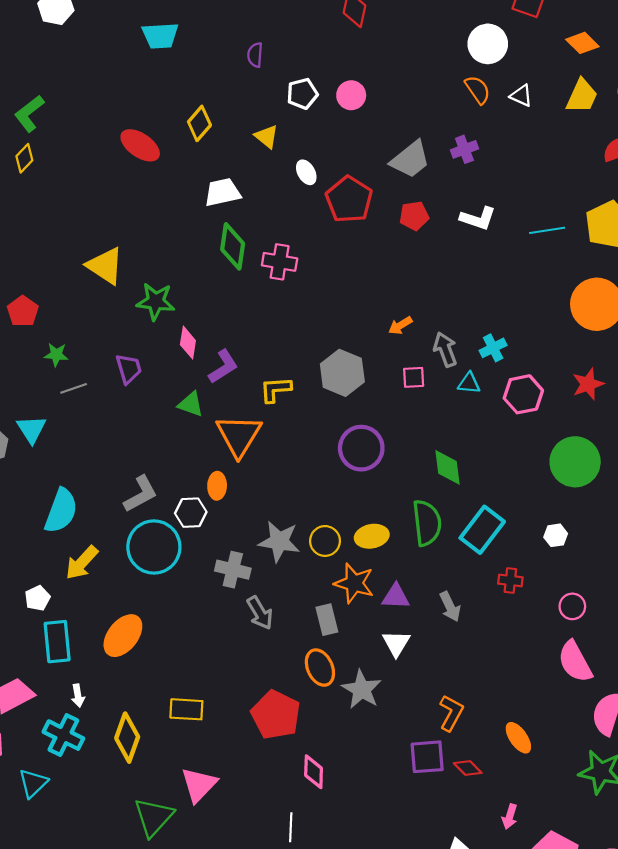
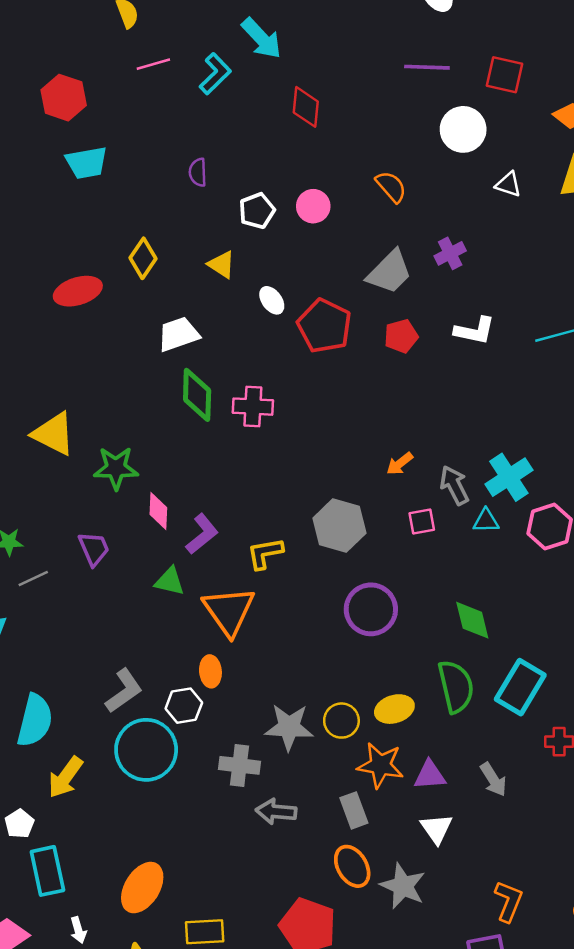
orange semicircle: (478, 90) -> (391, 187), moved
red ellipse: (140, 145) -> (78, 291), turned -45
cyan cross: (493, 348) -> (509, 477), size x1.5
gray arrow: (260, 613) -> (276, 812), turned 132
orange ellipse: (123, 636) -> (142, 888), moved

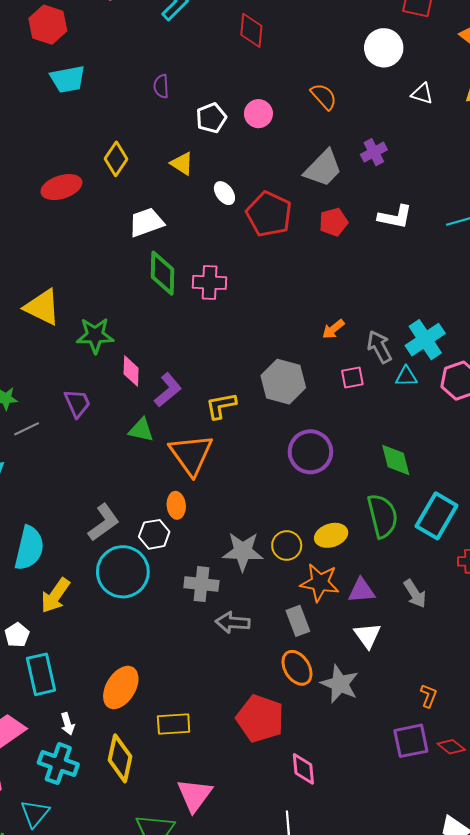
orange L-shape: (509, 901) -> (429, 696), size x0.7

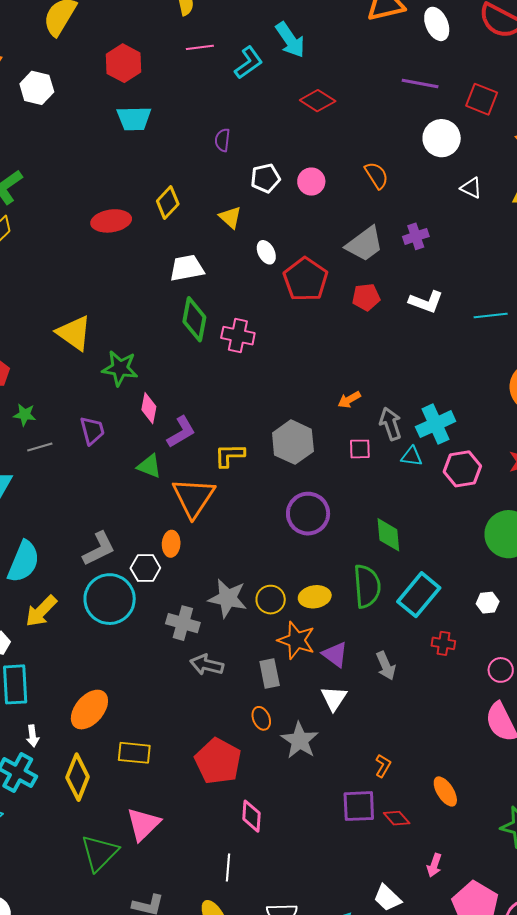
red diamond: (251, 30) -> (318, 101), turned -72
purple triangle: (361, 590) -> (335, 654), turned 32
orange ellipse: (297, 668) -> (261, 718), size x0.7

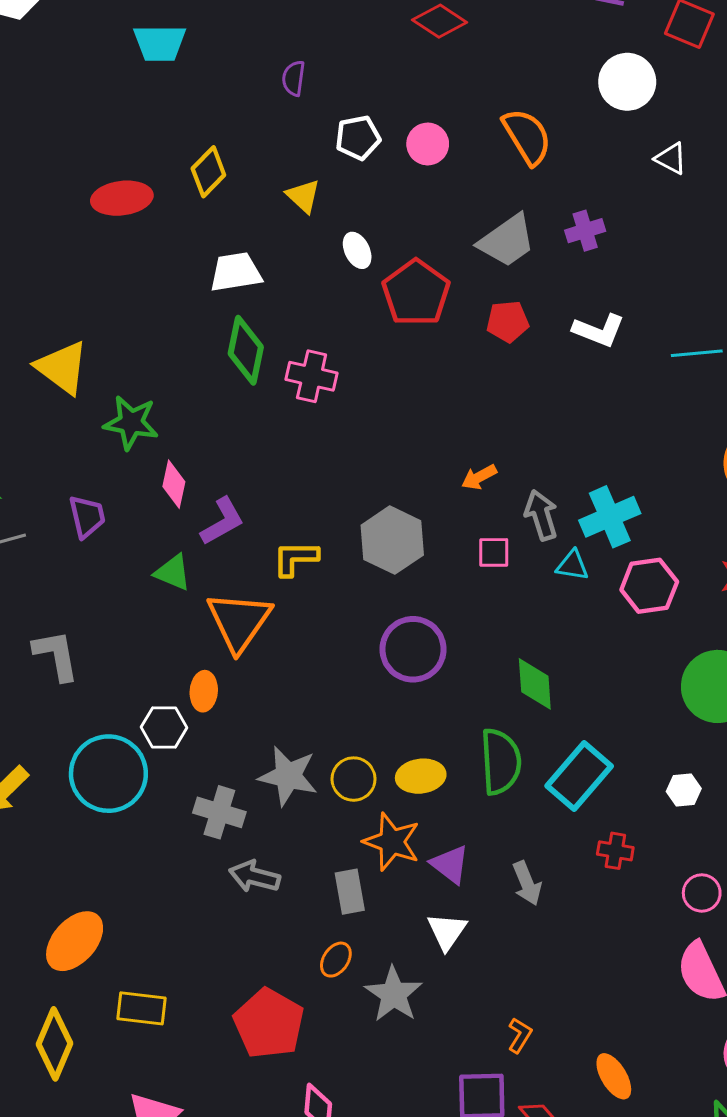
orange semicircle: (376, 175) -> (527, 136), size x1.4
gray L-shape: (99, 549) -> (56, 655), moved, turned -75
orange ellipse: (261, 718) -> (336, 960), turned 55

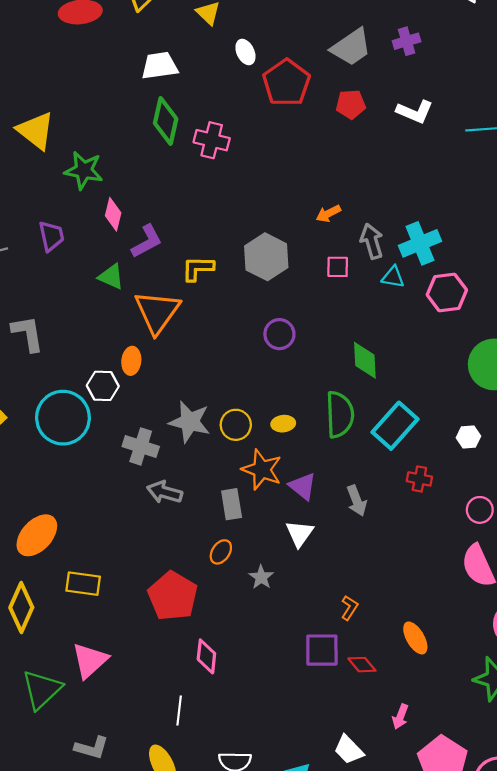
purple circle: (413, 649) -> (279, 334), size x0.7
yellow ellipse: (421, 776) -> (283, 424), size x0.7
gray star: (394, 994) -> (261, 577), size x0.6

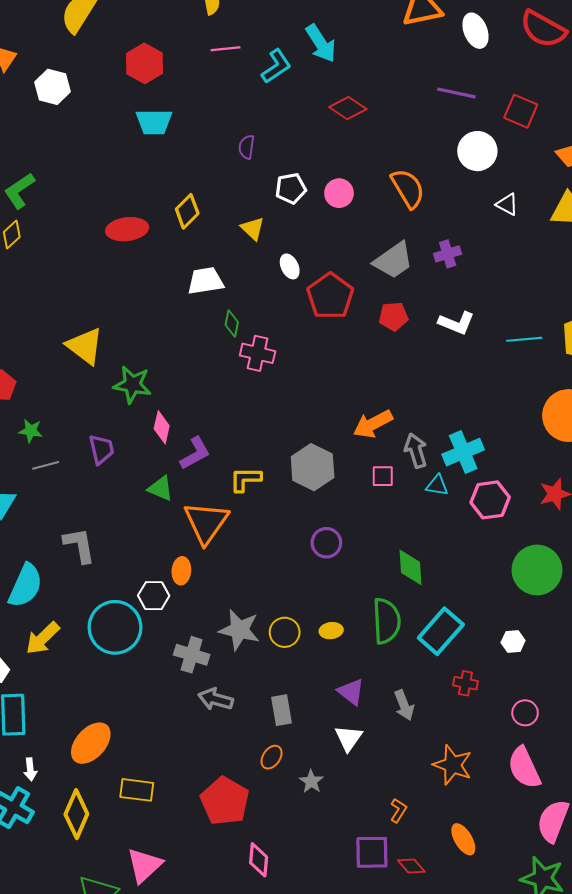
green diamond: (166, 121) -> (232, 323), moved, size x0.6
orange arrow: (328, 214) -> (373, 424), size x1.6
orange star: (262, 470) -> (453, 765), moved

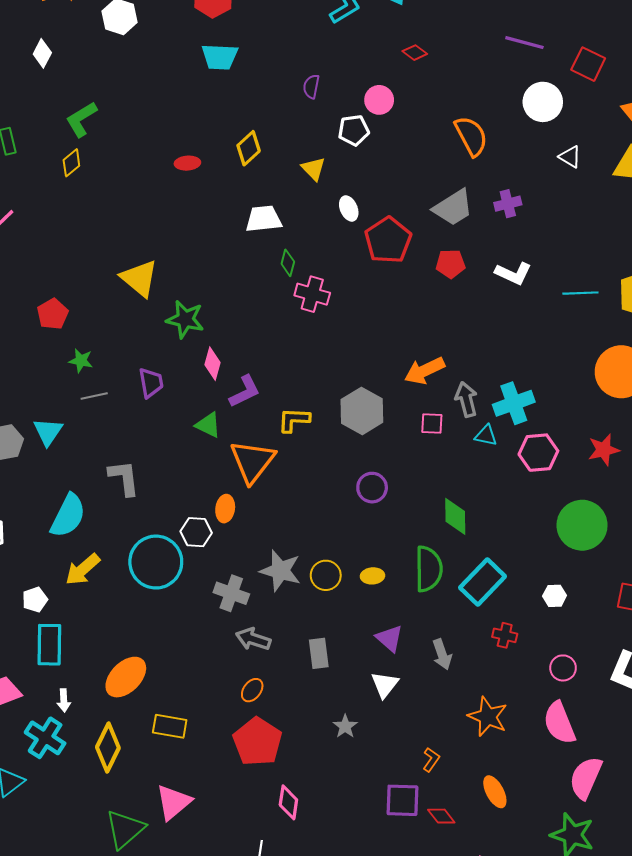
red diamond: (348, 108) -> (415, 53), size x0.7
pink circle: (339, 193) -> (379, 100), moved
red ellipse: (127, 229) -> (187, 163), size x0.6
orange ellipse: (272, 757) -> (252, 690), moved

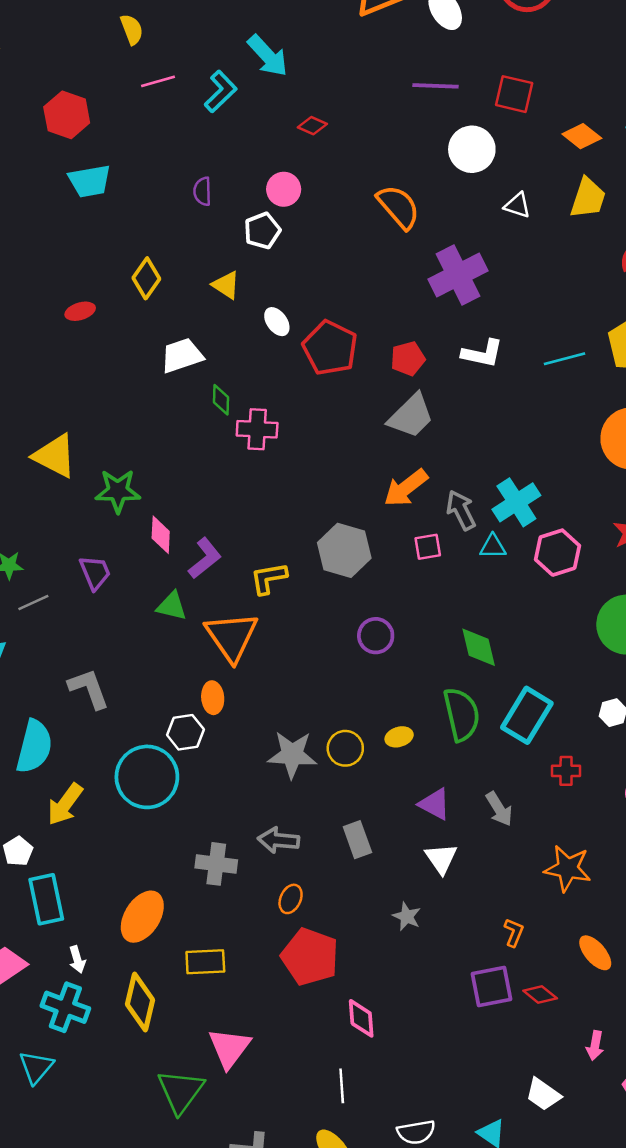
purple cross: (508, 204) -> (458, 275), size x1.8
gray trapezoid: (453, 208) -> (411, 416), moved
gray cross: (231, 593) -> (216, 864), moved

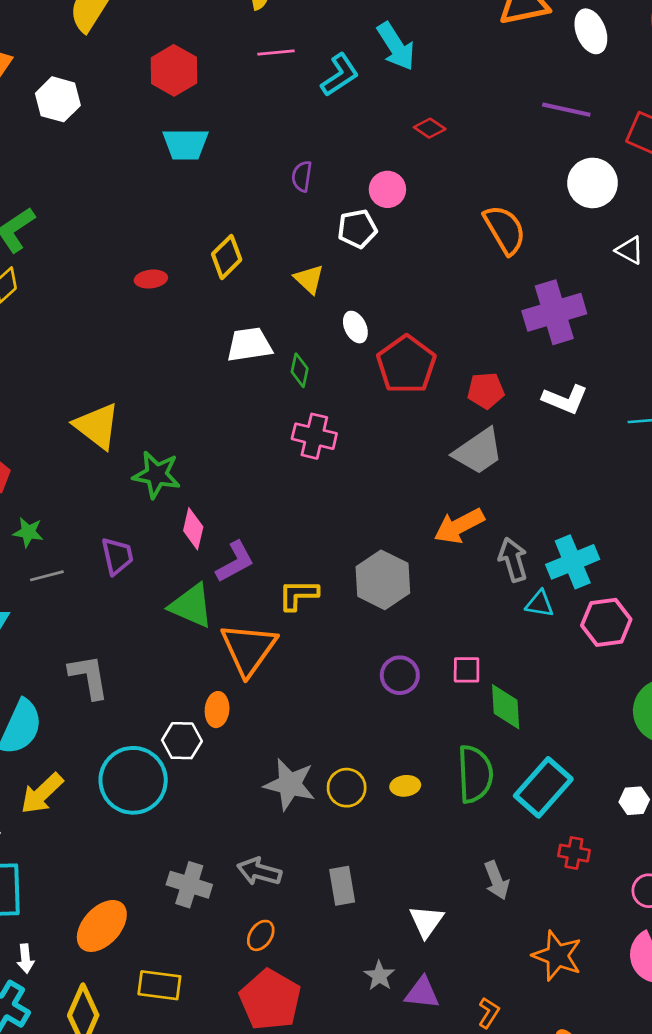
green diamond: (221, 400) -> (300, 370), moved
pink square: (428, 547) -> (467, 670), moved
green triangle: (172, 606) -> (191, 606), size x1.4
purple triangle: (435, 804) -> (422, 993), moved, turned -32

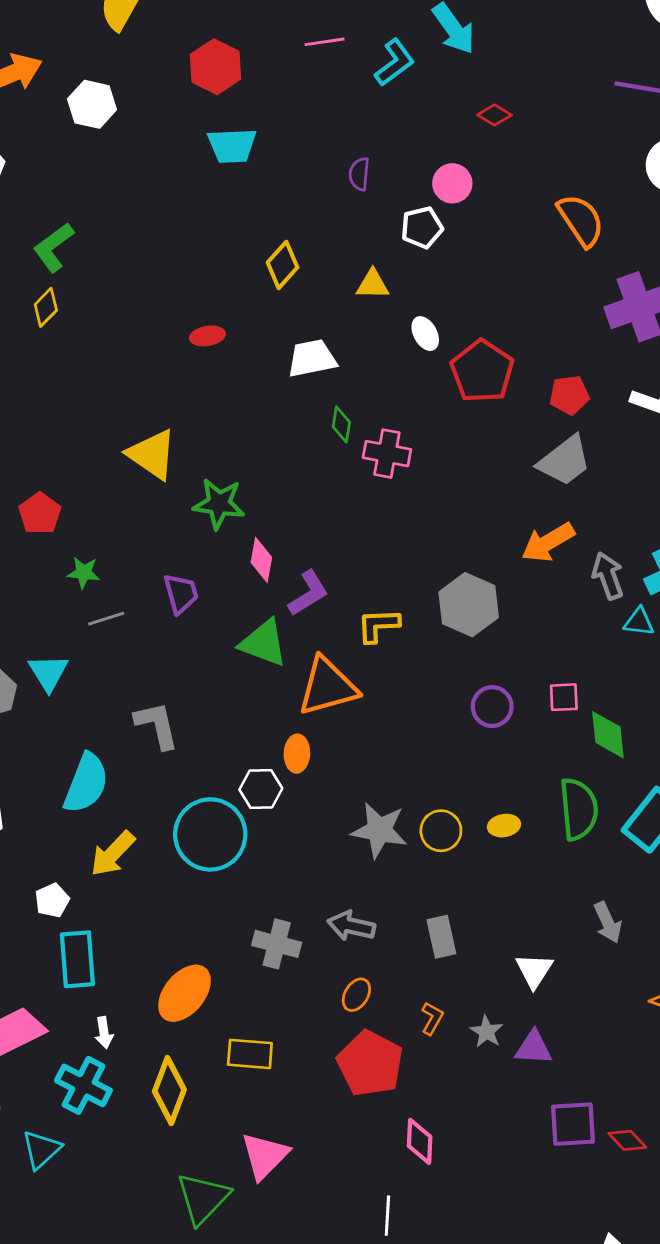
red ellipse: (151, 279) -> (207, 336), moved
yellow triangle: (309, 279) -> (373, 284), turned -40
green diamond: (300, 370) -> (341, 424), moved
orange triangle: (249, 649) -> (328, 686), turned 42
orange L-shape: (489, 1013) -> (432, 1018), moved

